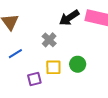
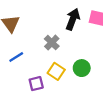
black arrow: (69, 18) -> (73, 19), turned 144
yellow square: (53, 67) -> (56, 71), turned 35

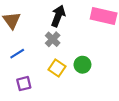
black arrow: (73, 19) -> (58, 16), moved
purple square: (36, 84) -> (24, 84), moved

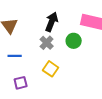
blue line: (17, 54) -> (15, 56), turned 32
green circle: (82, 65) -> (74, 41), moved

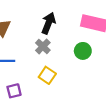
green circle: (74, 41) -> (83, 51), moved

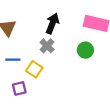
yellow square: (47, 75) -> (34, 69), moved

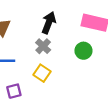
yellow square: (34, 69) -> (42, 73), moved

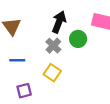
green circle: (83, 51) -> (78, 39), moved

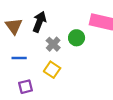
black arrow: (59, 22) -> (39, 22), moved

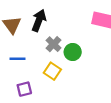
green circle: (77, 38) -> (73, 52), moved

